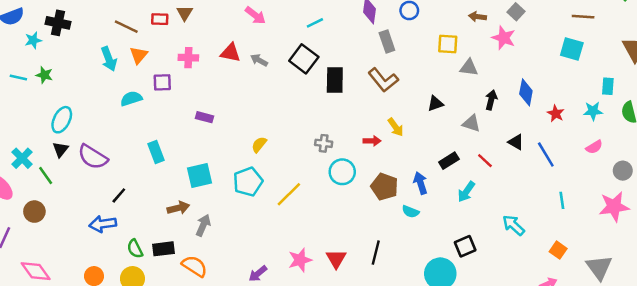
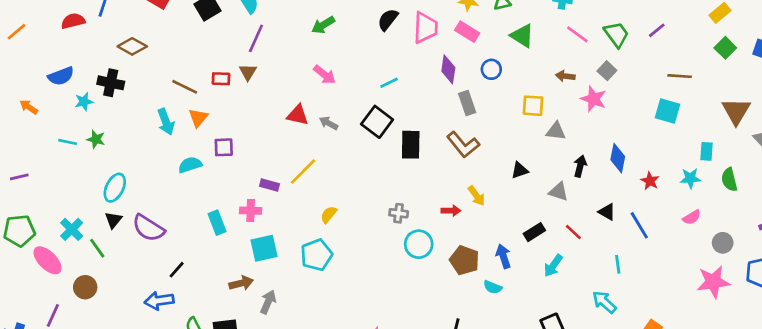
pink cross: (188, 58) -> (251, 211), moved
yellow line: (289, 194) -> (303, 172), moved
cyan line: (562, 200) -> (618, 264), moved

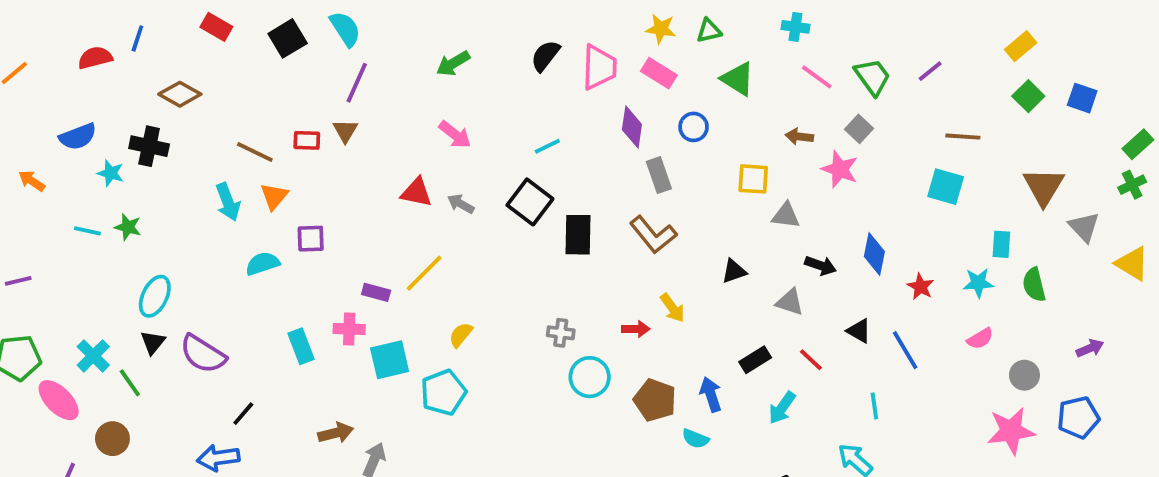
cyan star: (84, 102) -> (111, 173), turned 30
black arrow: (580, 166) -> (821, 265), turned 95
cyan square: (264, 248) -> (390, 360), moved

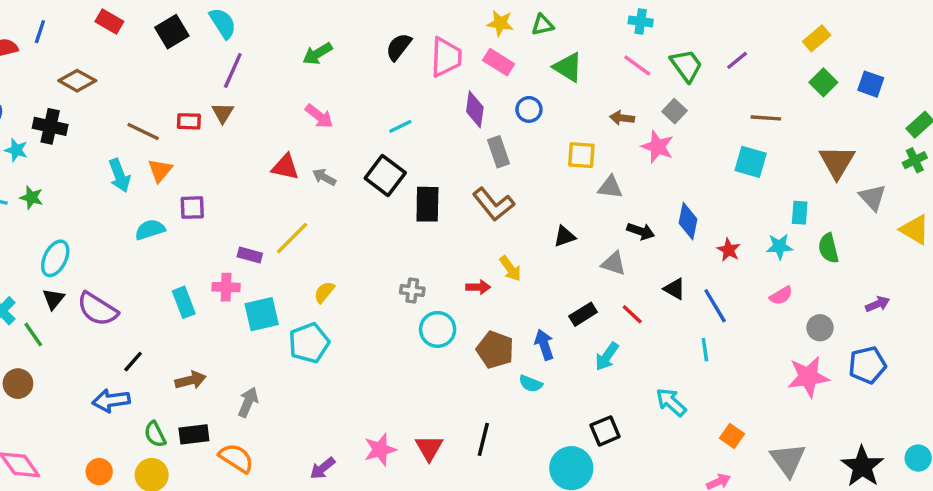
cyan cross: (795, 27) -> (641, 21), moved
cyan line: (874, 406) -> (705, 350), moved
brown arrow: (336, 433) -> (191, 380), moved

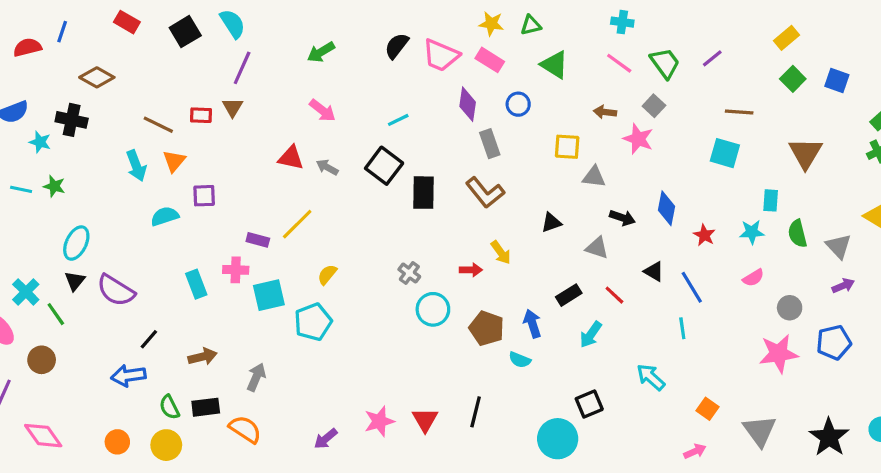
pink trapezoid: (446, 57) -> (441, 55), turned 111
gray triangle: (872, 197) -> (839, 246), moved
gray cross: (412, 291) -> (409, 273), turned 30

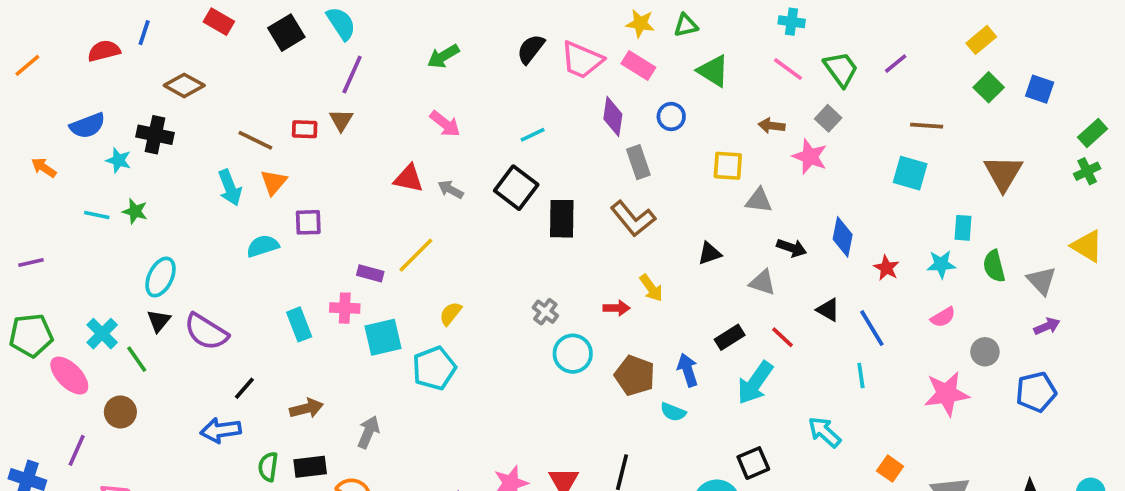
cyan arrow: (591, 335) -> (755, 383), size x1.4
pink star: (779, 354) -> (947, 394), moved
green semicircle: (169, 407) -> (268, 467), turned 35

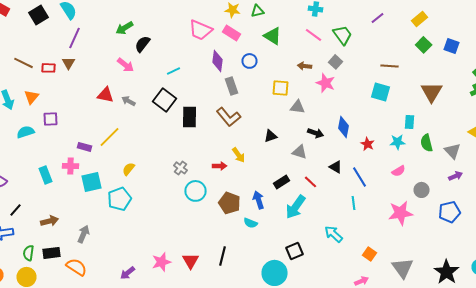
black semicircle: (531, 49) -> (142, 44), moved
purple line: (896, 64) -> (378, 18), moved
brown line: (255, 140) -> (24, 63), moved

